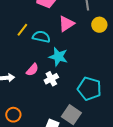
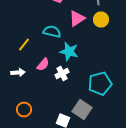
yellow circle: (99, 25) -> (101, 20), moved
yellow line: (22, 30) -> (24, 44), moved
cyan pentagon: (89, 89) -> (100, 84), turned -30

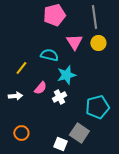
pink triangle: (77, 18) -> (74, 42), turned -30
cyan star: (69, 52) -> (66, 75), turned -30

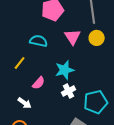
cyan semicircle: (49, 55) -> (39, 41), moved
white arrow: (15, 96) -> (25, 103), moved, turned 40
white cross: (59, 97) -> (69, 91), moved

